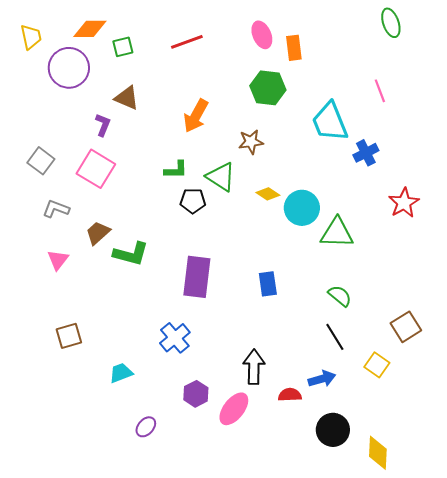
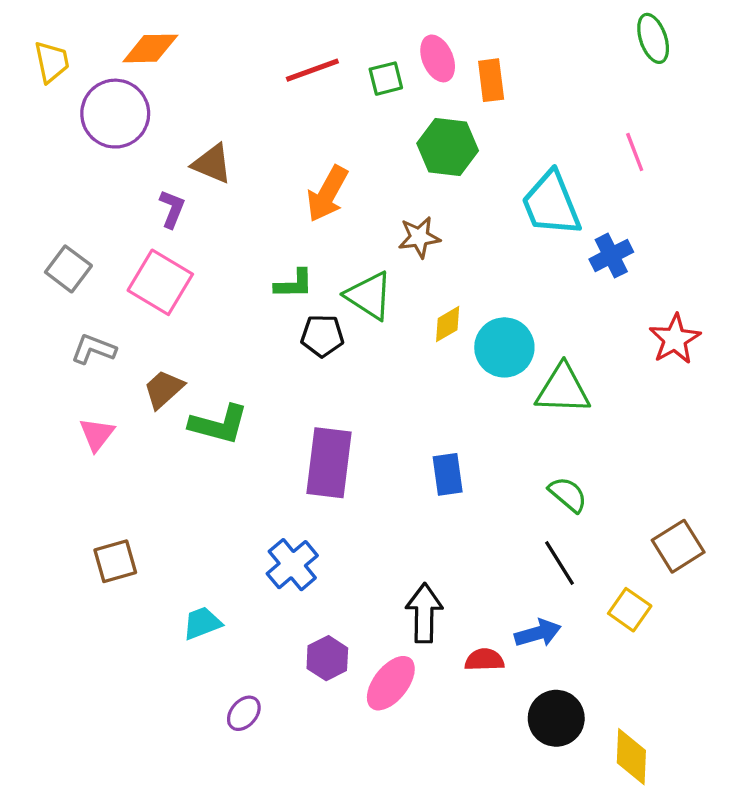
green square: (123, 47) -> (386, 79), moved
yellow diamond: (268, 194) -> (448, 324), turned -65

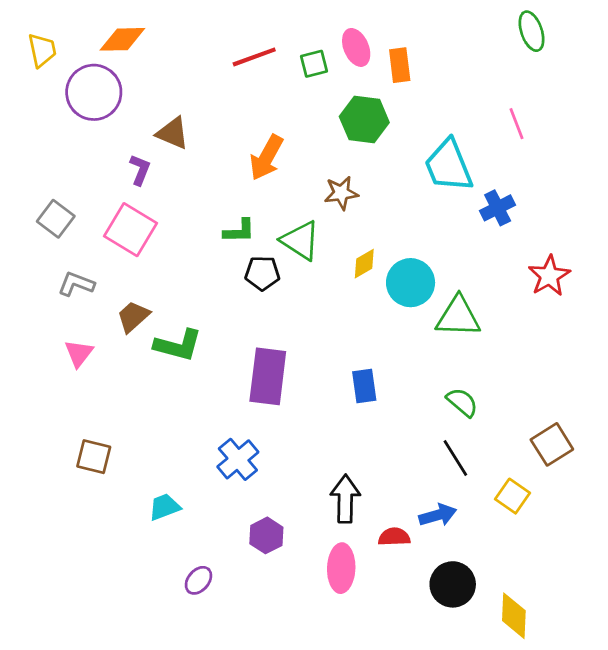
brown square: (115, 561) -> (94, 457), turned 30
pink ellipse: (391, 683) -> (341, 568), moved, turned -36

